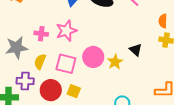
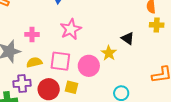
pink star: (66, 31) -> (71, 29), moved
pink circle: (93, 57) -> (89, 66), moved
yellow semicircle: (40, 62) -> (34, 62), turned 63

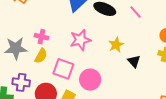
yellow star: (109, 53) -> (116, 45), moved
yellow semicircle: (34, 62) -> (41, 56), moved, turned 119

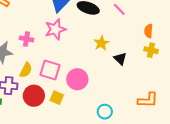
pink star: (80, 40) -> (55, 29), moved
yellow semicircle: (41, 56) -> (26, 70), moved

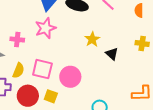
orange semicircle: (149, 31) -> (139, 10), moved

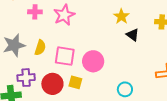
pink cross: (17, 39) -> (35, 12), moved
yellow star: (92, 39) -> (121, 16), moved
yellow semicircle: (18, 70) -> (40, 48), moved

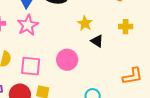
pink circle: (93, 61) -> (67, 60), moved

